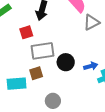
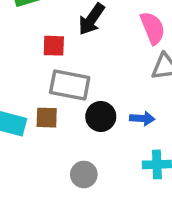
blue arrow: (91, 66) -> (142, 118), moved
gray circle: (53, 101) -> (84, 174), moved

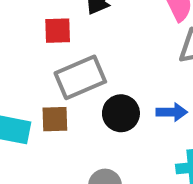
gray rectangle: (70, 85) -> (80, 77), turned -30

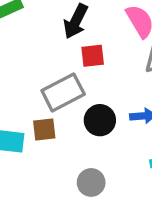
red square: (58, 31) -> (93, 56), moved

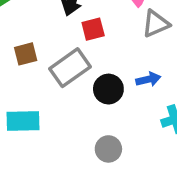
brown square: (44, 129) -> (26, 54), moved

